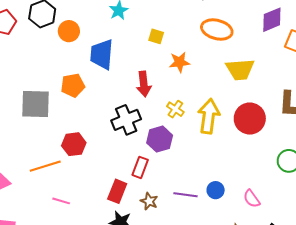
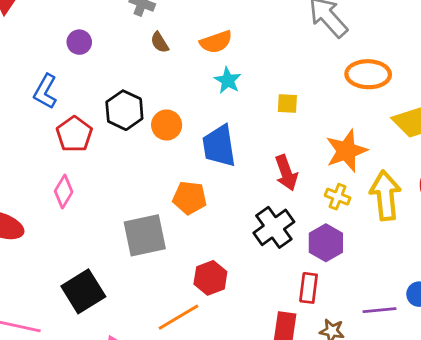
orange star: (179, 62) -> (346, 151), moved, size x1.4
orange pentagon: (73, 85) -> (190, 198), turned 30

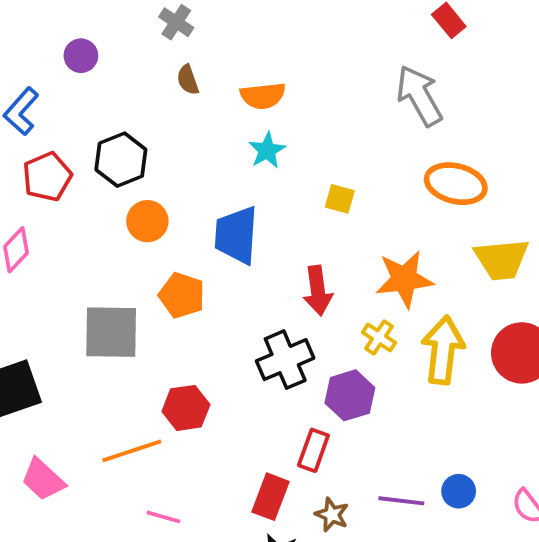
orange circle: (167, 125) -> (147, 221), moved

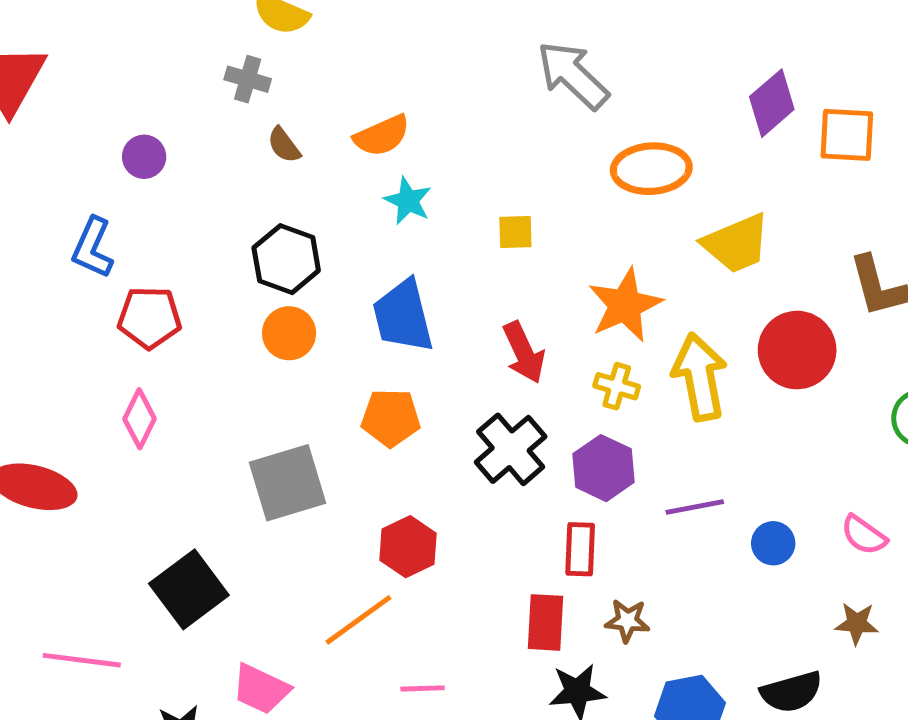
black hexagon: (121, 160) -> (286, 259), moved
red pentagon: (47, 177) -> (149, 318), turned -30
orange pentagon: (182, 295) -> (391, 418), moved
purple line: (401, 501) -> (695, 507), moved

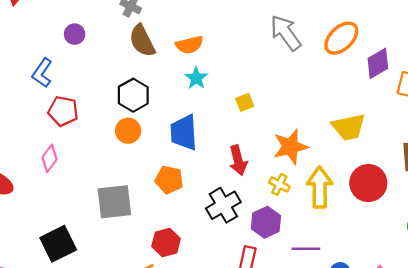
brown semicircle: (284, 145) -> (142, 41), size x1.8
orange ellipse: (651, 169) -> (341, 38), moved, turned -51
yellow square: (515, 232) -> (245, 102), turned -30

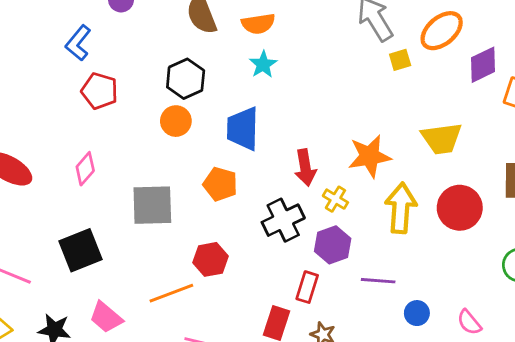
yellow square: (245, 102) -> (400, 60), moved
pink diamond: (50, 158) -> (85, 169), moved
yellow cross: (279, 184) -> (335, 199), moved

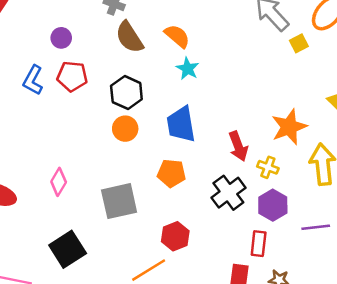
orange semicircle: (258, 24) -> (177, 36), turned -120
red pentagon: (100, 91) -> (72, 76), moved

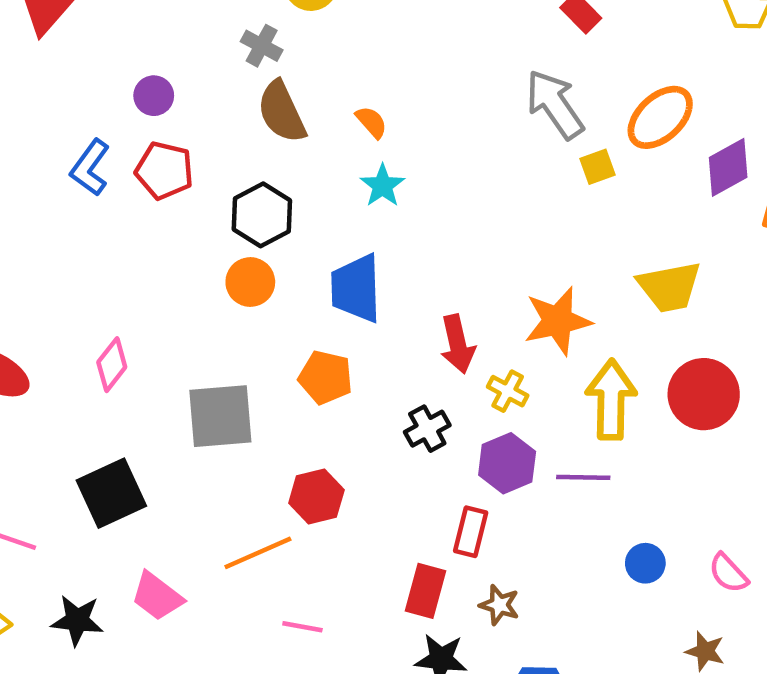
orange semicircle: (177, 36) -> (371, 122), size x0.7
black cross: (228, 193) -> (427, 429), size x0.7
purple line: (316, 227) -> (583, 477), moved

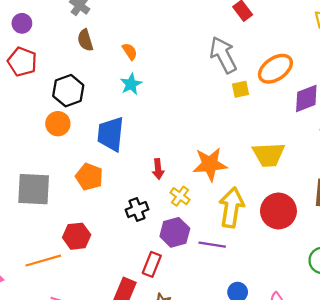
brown semicircle: (282, 112) -> (85, 40), size x0.7
red arrow: (458, 344) -> (158, 169), size x0.7

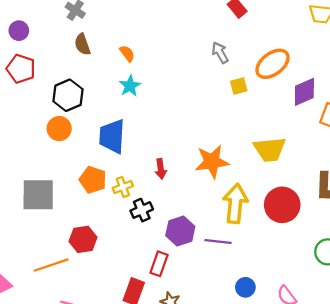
gray arrow: (223, 55) -> (220, 53), size x0.6
yellow cross: (180, 196) -> (123, 187), moved, turned 36

